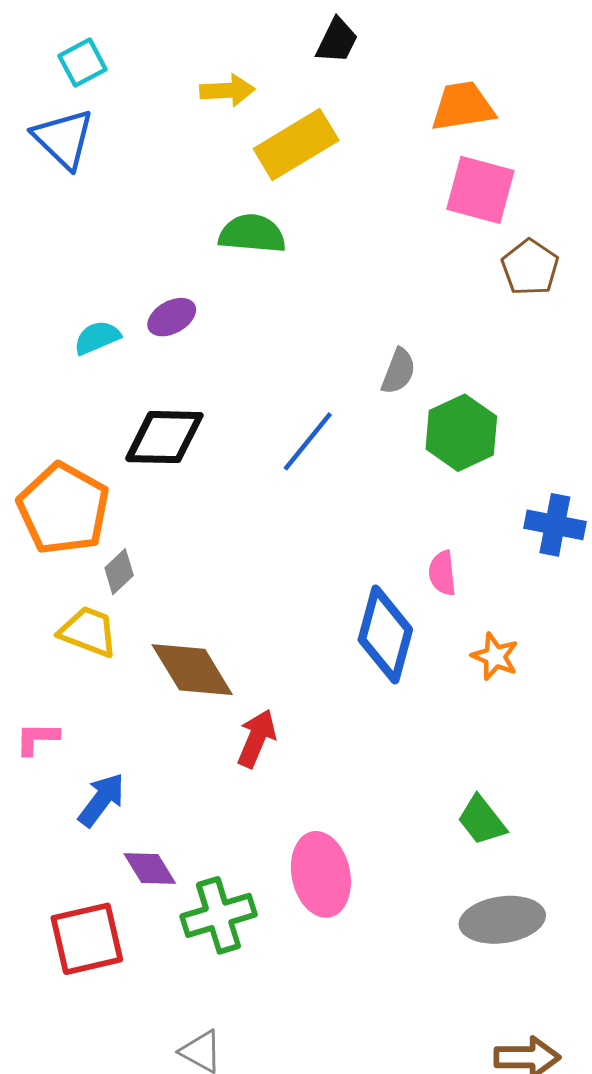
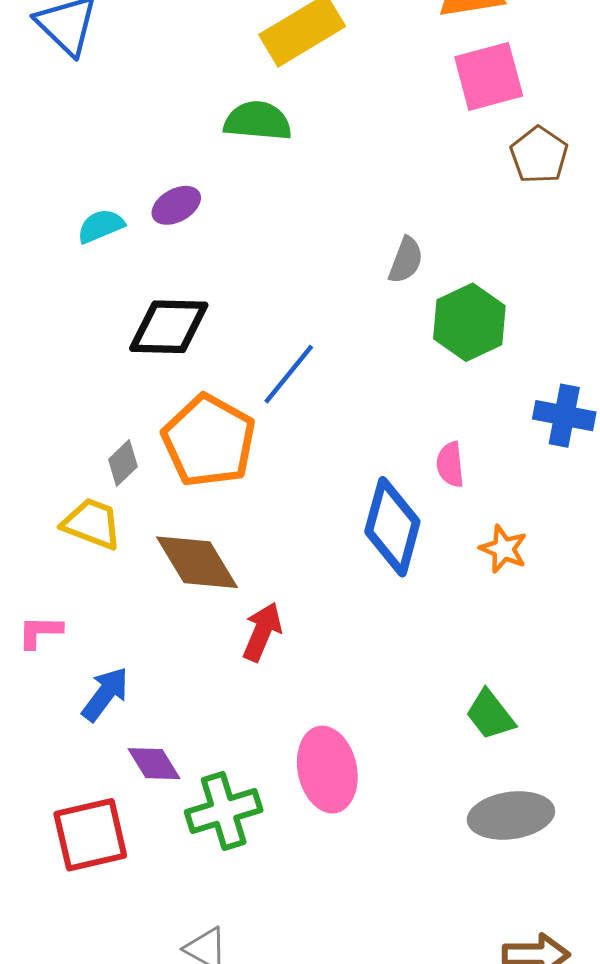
pink square: (480, 190) -> (489, 76), turned -30
blue line: (308, 441) -> (289, 374), moved
orange pentagon: (63, 509) -> (209, 441), moved

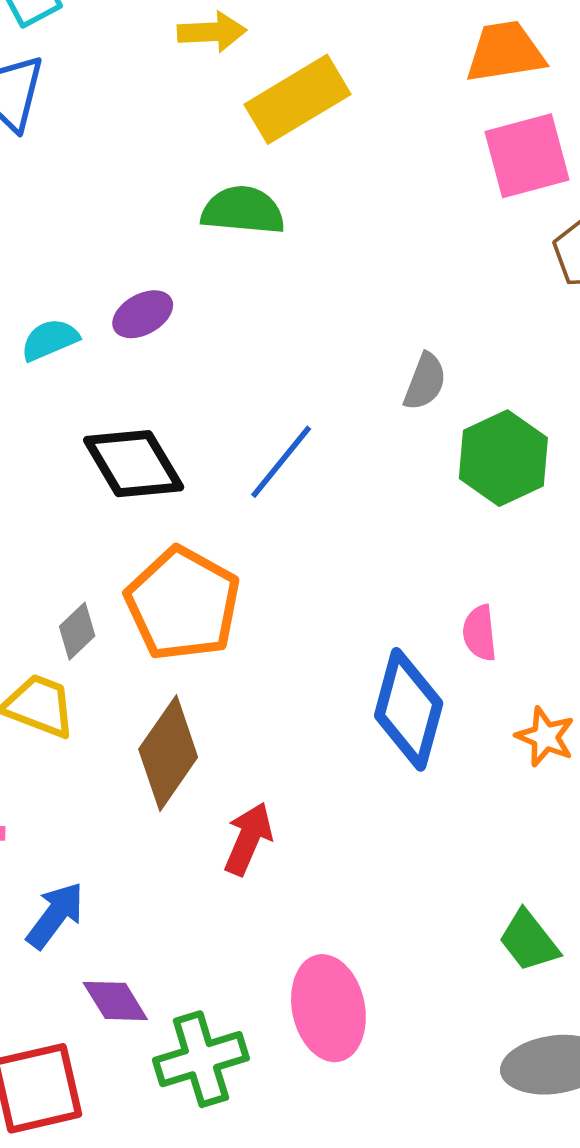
black diamond: (169, 327) -> (134, 464), turned 58
blue line: (289, 374) -> (281, 462), moved
brown diamond: (197, 562) -> (168, 753), turned 66

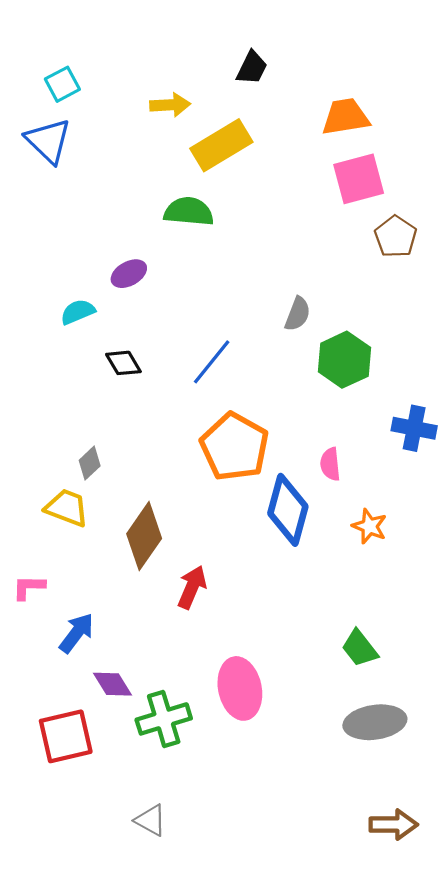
cyan semicircle: (50, 340) -> (78, 312), moved
black diamond: (134, 464) -> (123, 363), size x0.6
orange pentagon: (183, 604) -> (234, 447), moved

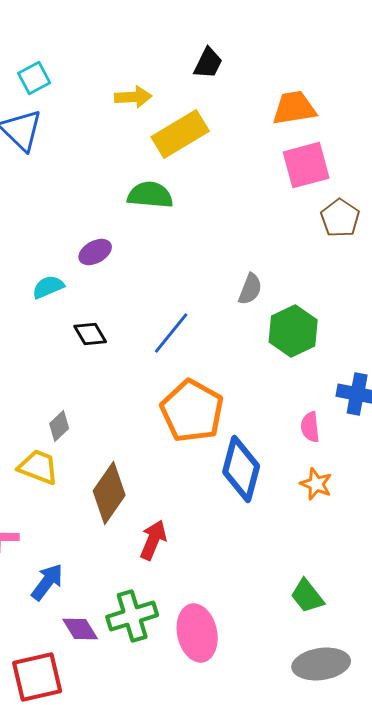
pink semicircle: (330, 464) -> (310, 427), moved
green cross: (164, 719) -> (132, 616), moved

